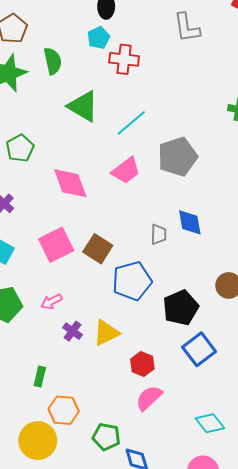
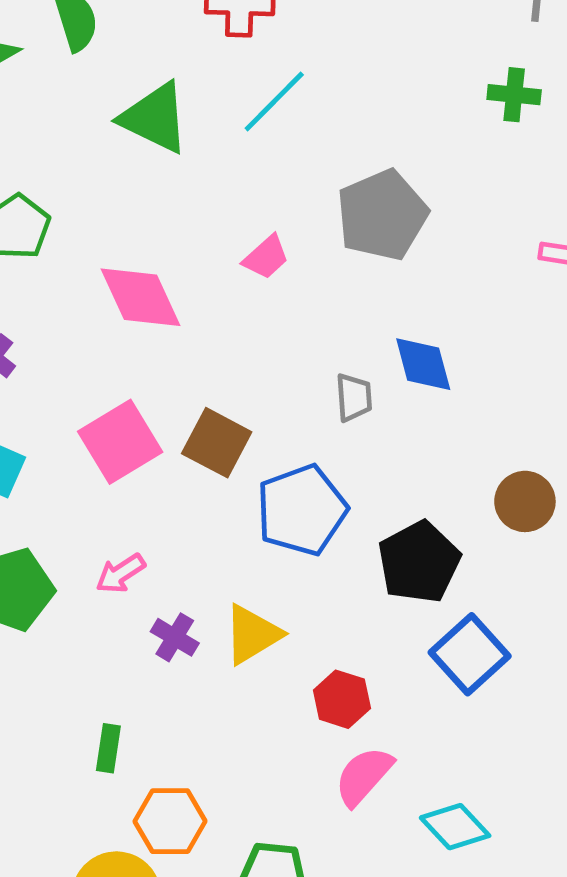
cyan line: (131, 123) -> (274, 102), moved
pink trapezoid: (126, 171) -> (266, 257), size x0.7
cyan diamond: (210, 423) -> (455, 827), moved

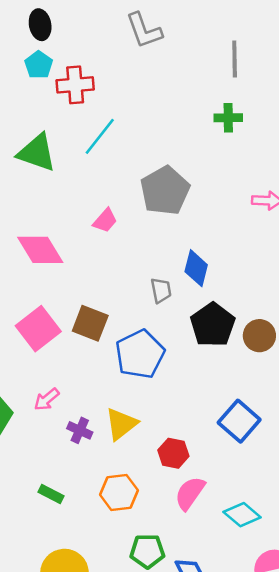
blue diamond: (423, 364) -> (196, 268), turned 36
black pentagon: (419, 562) -> (213, 325), moved
green rectangle: (108, 748) -> (51, 494), turned -65
orange hexagon: (170, 821) -> (119, 493), moved

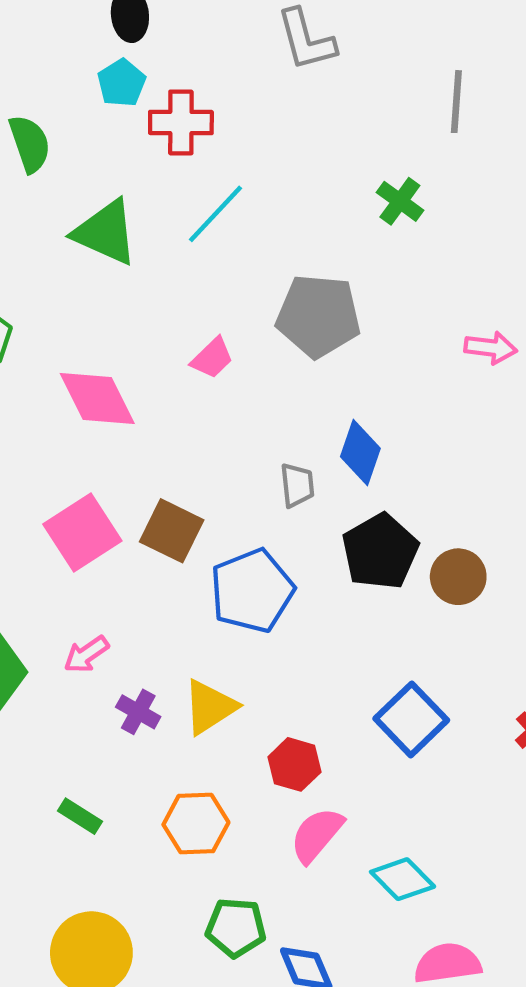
green cross: (228, 118) -> (400, 201), moved, turned 32
gray pentagon: (165, 191) -> (318, 316), turned 30

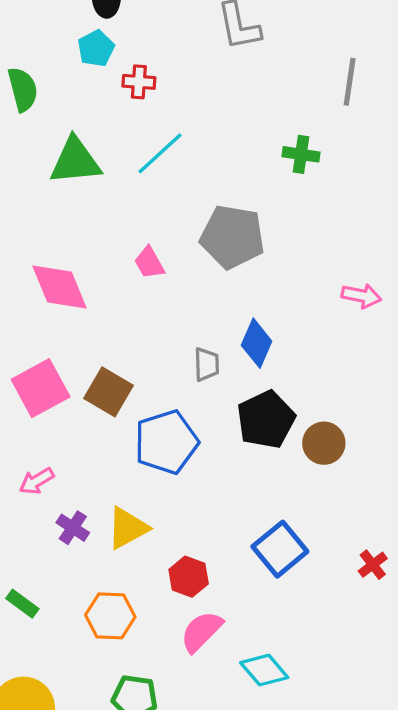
red cross: (181, 122) -> (139, 82), size x0.7
green cross: (400, 201) -> (301, 154), turned -32
green triangle: (106, 232) -> (75, 161), turned -34
pink arrow: (491, 348) -> (361, 296), moved
pink trapezoid: (212, 358) -> (149, 263), turned 100

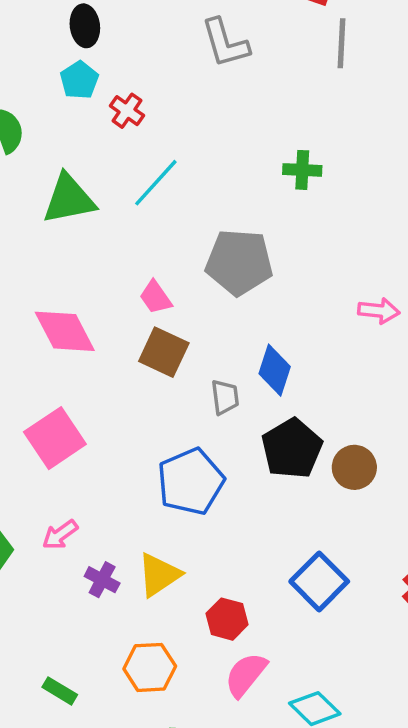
red cross: (139, 82) -> (127, 111), turned 36
gray line: (350, 82) -> (342, 43), moved
brown square: (109, 392) -> (164, 352), moved
green rectangle: (22, 604) -> (60, 691), moved

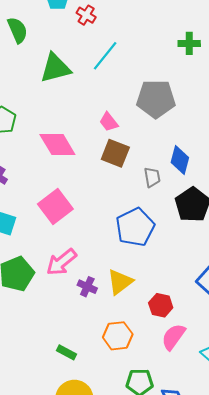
pink arrow: (60, 535) -> (61, 262), size x1.5

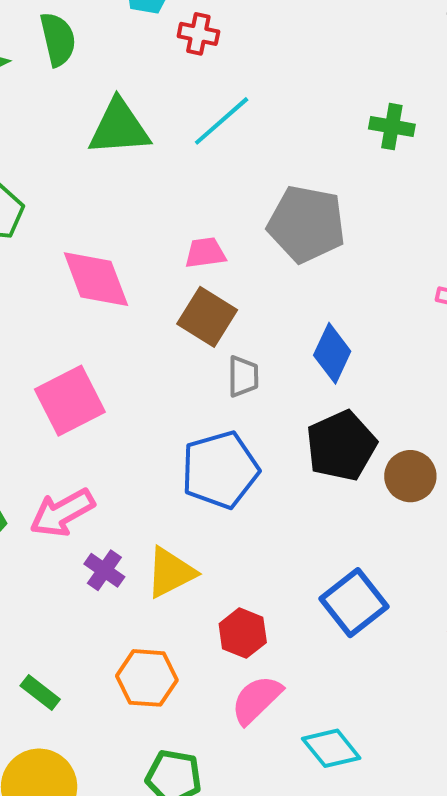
red cross: (86, 15) -> (198, 34), turned -30
pink trapezoid: (109, 122) -> (205, 253), turned 110
gray trapezoid: (152, 177) -> (243, 376), moved

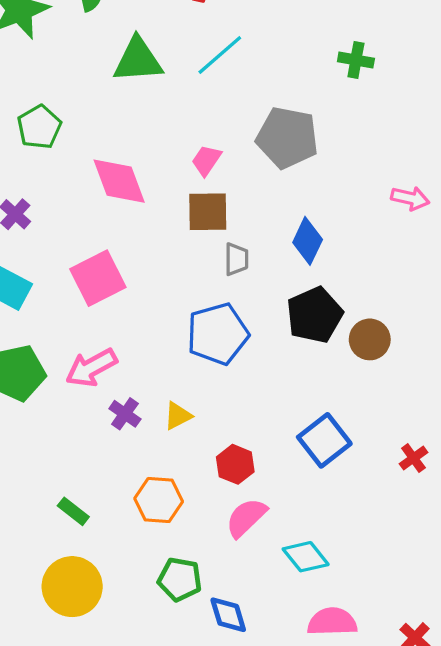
pink trapezoid: (205, 253) -> (206, 160), turned -48
brown square: (207, 317) -> (208, 212), turned -33
yellow triangle: (171, 572) -> (178, 416), size x0.7

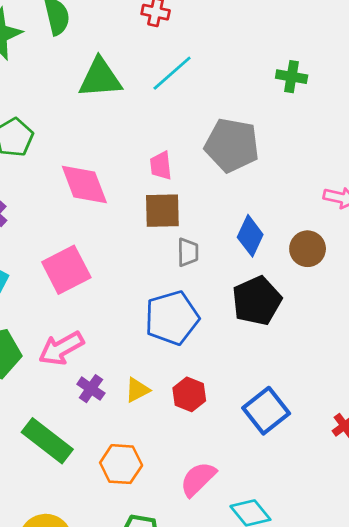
pink trapezoid: (206, 160) -> (161, 166), turned -40
brown circle: (370, 339) -> (308, 249), moved
red hexagon: (235, 464) -> (189, 394), moved
green rectangle: (73, 511) -> (47, 441), moved, size x1.8

